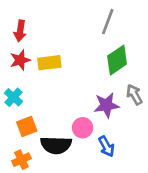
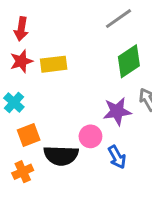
gray line: (108, 22) -> (118, 19), turned 35

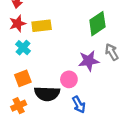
cyan cross: (14, 102) -> (23, 48), moved
blue arrow: (117, 157) -> (79, 105), moved

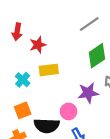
red star: (18, 24) -> (38, 45), moved
yellow rectangle: (42, 26) -> (49, 70), moved

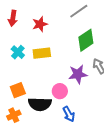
red star: (38, 45) -> (40, 24), moved
cyan cross: (23, 80) -> (18, 52), moved

